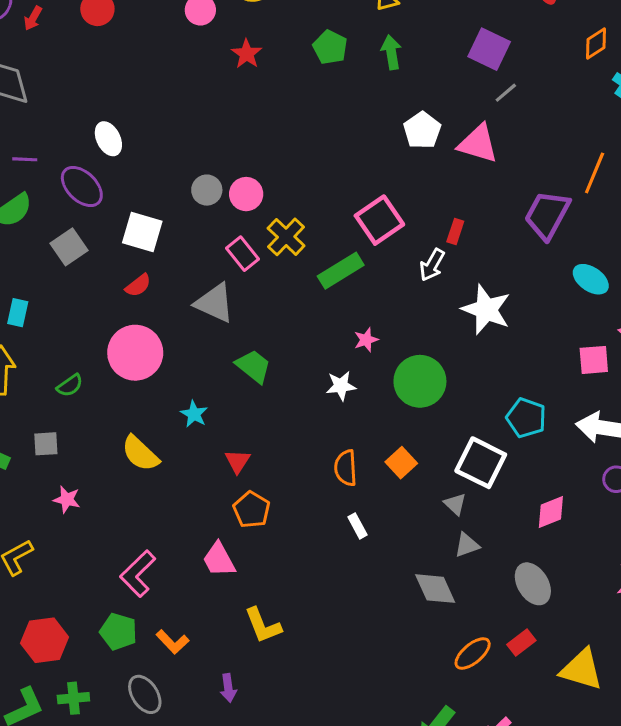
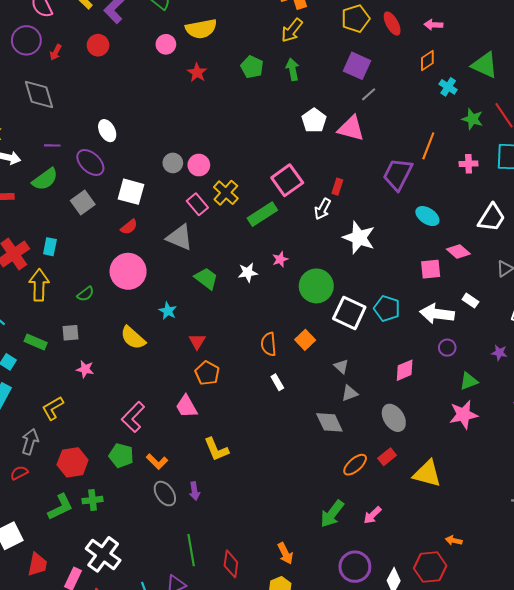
white star: (341, 386) -> (248, 272), moved
white square: (481, 463) -> (349, 313), moved
gray ellipse: (145, 694) -> (165, 494), moved

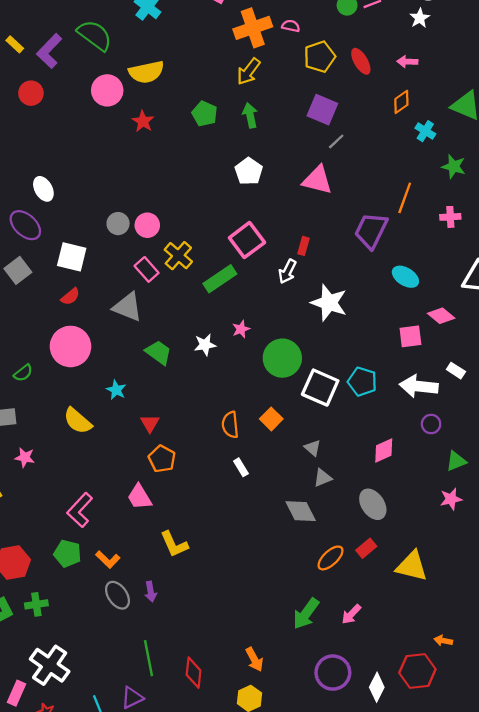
pink circle: (166, 44) -> (107, 90), size x1.4
white pentagon: (314, 120) -> (249, 171), moved
pink star: (463, 415) -> (451, 499), size x0.7

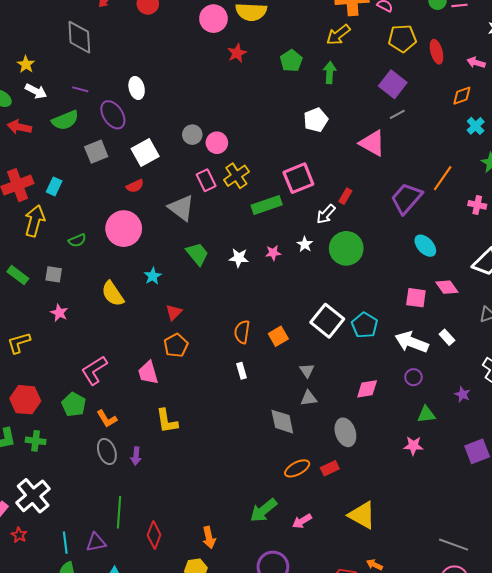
white square: (72, 257) -> (145, 152), turned 32
white star: (329, 303) -> (305, 244), moved, size x0.5
green circle: (282, 358) -> (346, 248), moved
yellow triangle: (412, 566) -> (362, 515), moved

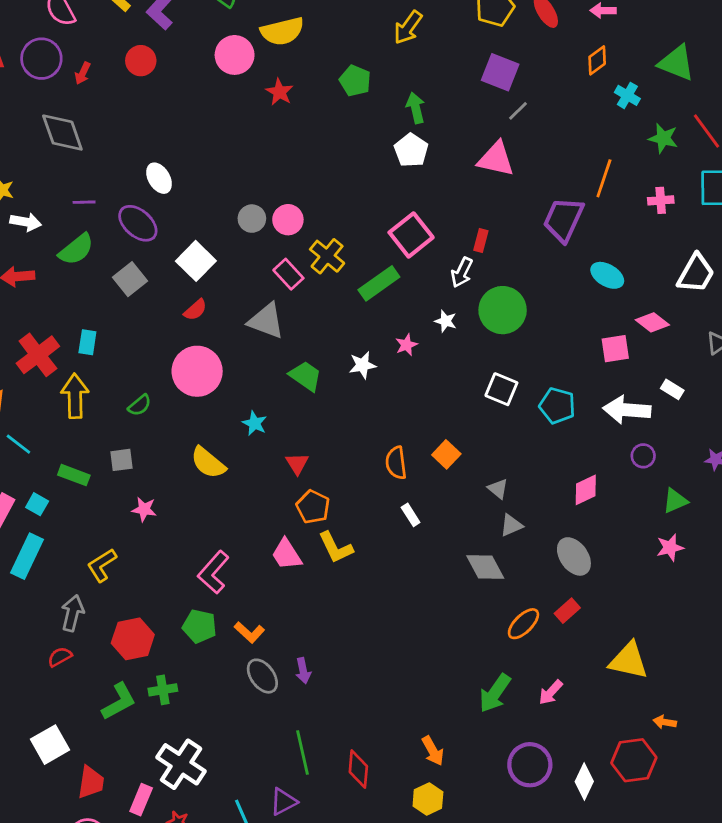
green arrow: (330, 73) -> (416, 108), moved
white square: (327, 321) -> (501, 389), moved, size x0.7
yellow L-shape: (167, 421) -> (336, 548), moved

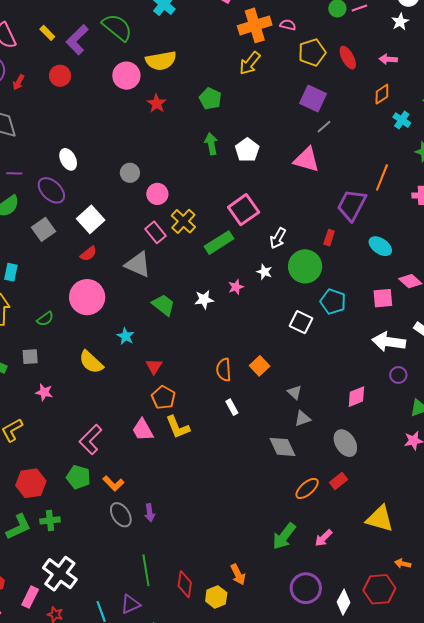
green arrow: (416, 108) -> (211, 144), moved
gray circle: (252, 219) -> (130, 173), moved
red rectangle: (481, 241) -> (329, 238), moved
cyan pentagon: (557, 406) -> (333, 302), moved
yellow hexagon: (428, 799) -> (216, 597), moved

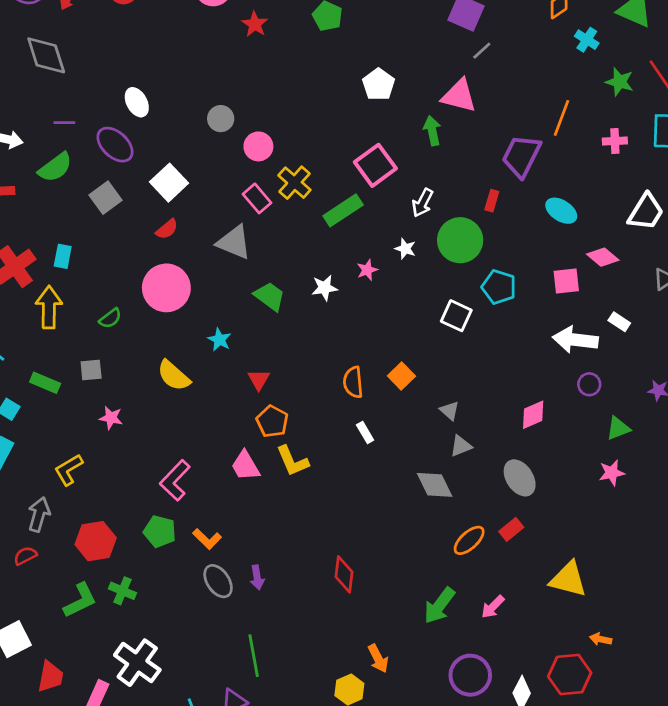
green arrow: (211, 144) -> (432, 131), moved
green cross: (50, 520) -> (123, 591), turned 30
red diamond: (185, 584) -> (344, 574), moved

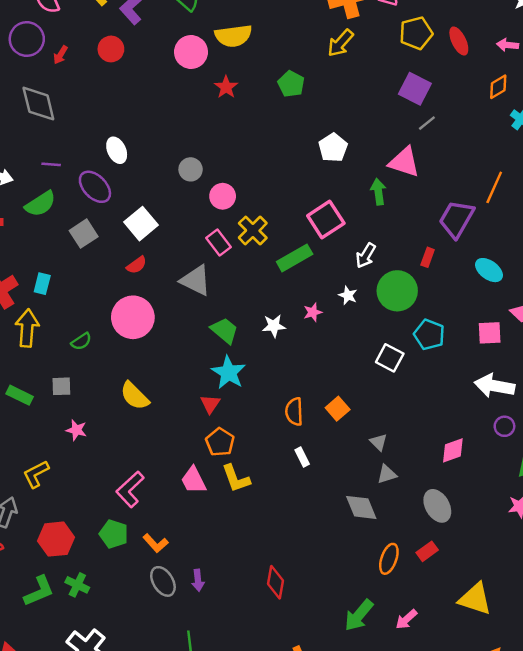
cyan star: (219, 340) -> (229, 372), moved, size x1.6
orange ellipse: (469, 540) -> (389, 559), turned -32

